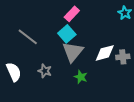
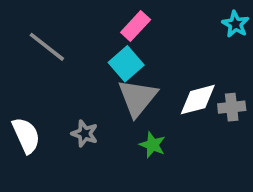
gray line: (28, 37) -> (47, 47), moved

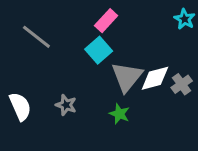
gray triangle: (137, 98) -> (127, 77), moved
gray cross: (232, 107) -> (182, 84), turned -30

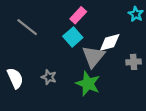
white diamond: (155, 78) -> (110, 42), moved
gray cross: (182, 84) -> (134, 62), turned 32
green star: (119, 114) -> (88, 84), size x1.6

